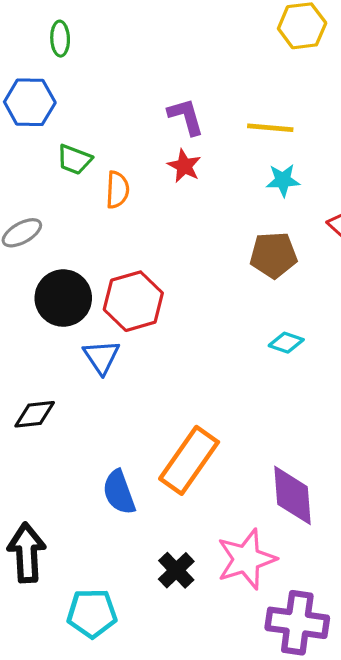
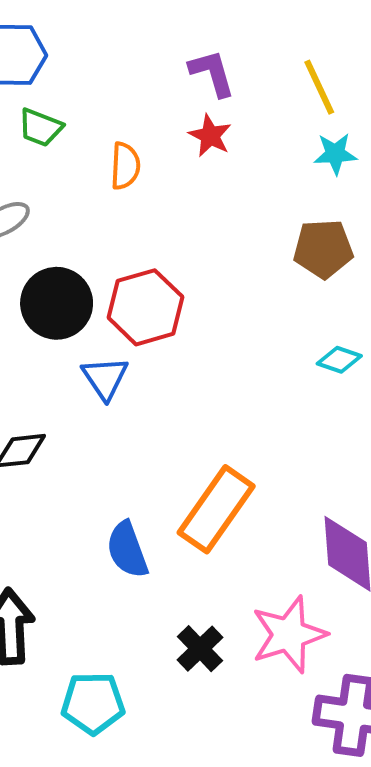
yellow line: (270, 128) -> (319, 87), turned 60
green trapezoid: (74, 160) -> (40, 128), moved

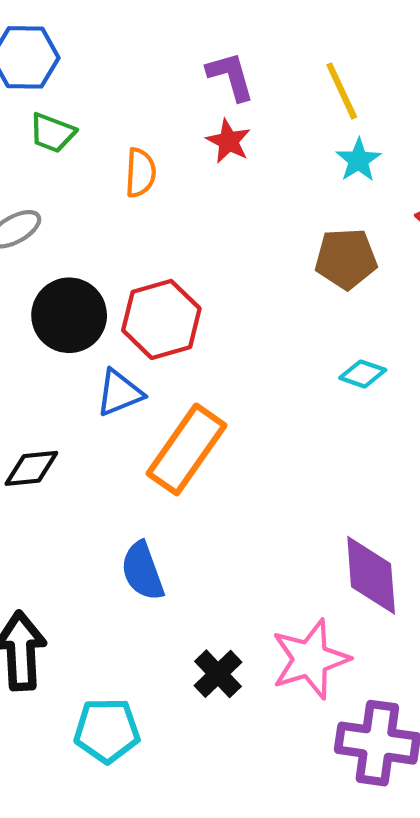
cyan star: (335, 154) -> (358, 160), turned -30
blue triangle: (105, 378) -> (119, 393), turned 42
orange rectangle: (216, 509) -> (187, 449), moved

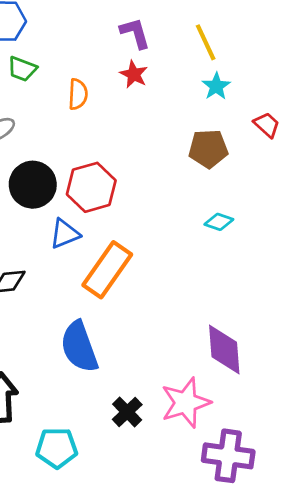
blue semicircle: (143, 571) -> (79, 347), size x1.4

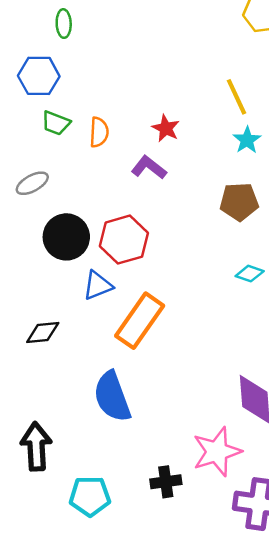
purple L-shape: (135, 33) -> (149, 168), moved, turned -36
orange semicircle: (78, 94) -> (99, 132), moved
black cross: (127, 412) -> (166, 482), moved, turned 36

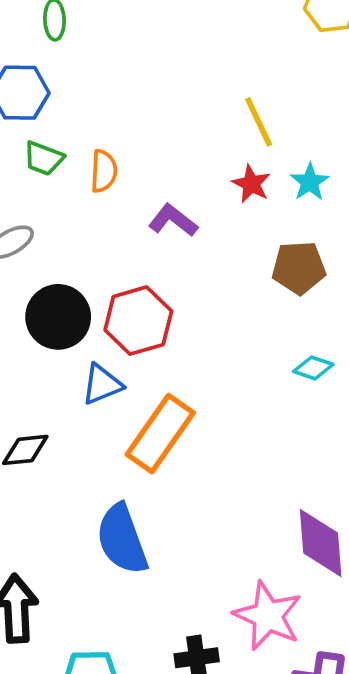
yellow line: (236, 97) -> (259, 122), moved
red star: (166, 128) -> (251, 184), moved
pink star: (217, 452) -> (268, 616), turned -30

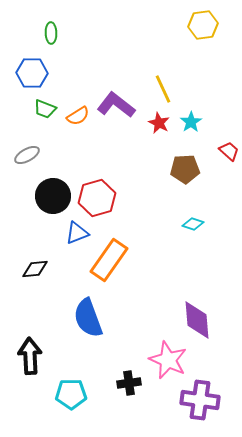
orange semicircle: (104, 171) -> (78, 116), turned 55
purple L-shape: (173, 220) -> (116, 105), moved, size x1.4

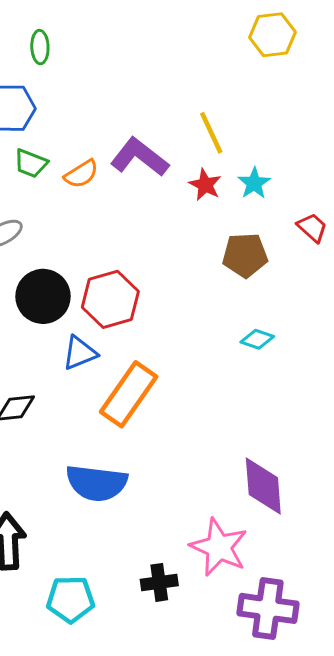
blue semicircle: (88, 318) -> (97, 483), turned -63

